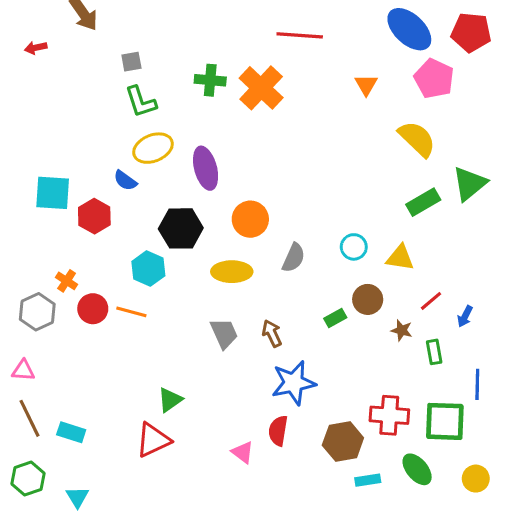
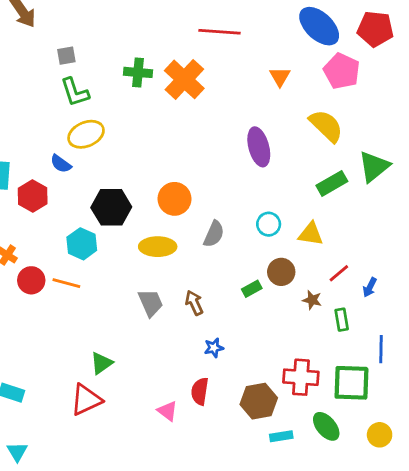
purple ellipse: (206, 168) -> (259, 147), moved
blue star: (294, 383) -> (214, 348), size x0.5

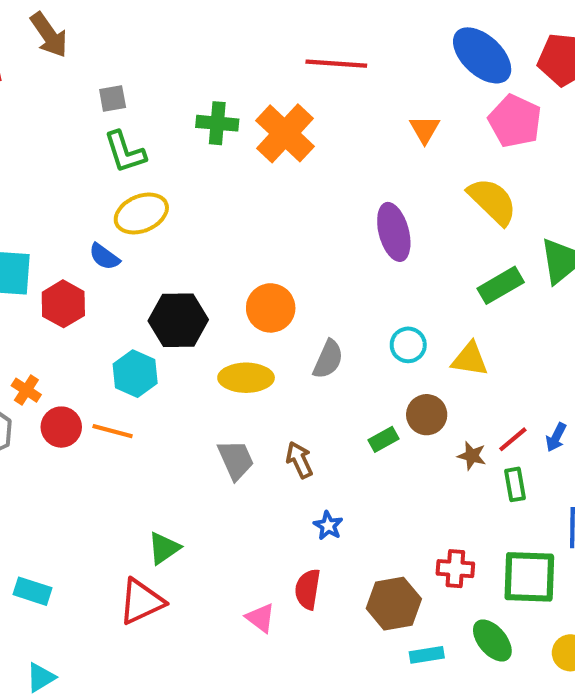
red line: (339, 273) -> (513, 439), moved
blue star: (214, 348) -> (328, 526), turned -30
red cross: (301, 377) -> (455, 569), size x0.7
cyan triangle: (17, 452) -> (41, 677), turned 30

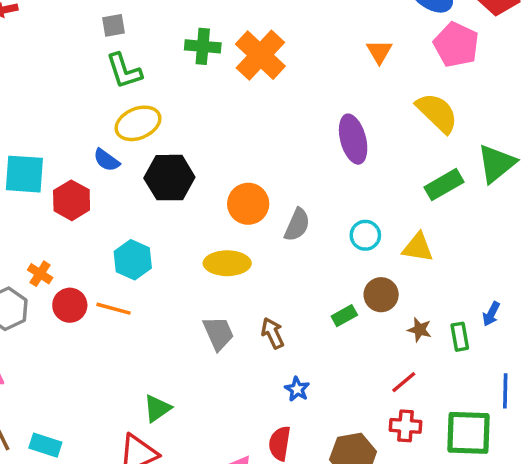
black hexagon: (178, 320) -> (169, 178), moved
gray semicircle: (328, 359) -> (297, 225), moved
red line: (513, 439) -> (404, 382), moved
green rectangle: (515, 484) -> (460, 337), moved

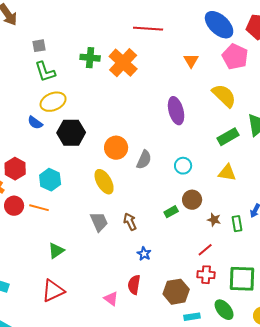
red hexagon: (72, 200) -> (15, 169), moved
yellow triangle: (418, 247) -> (227, 173), moved
yellow ellipse: (227, 263) -> (104, 182), turned 60
green triangle: (157, 408) -> (56, 251), moved

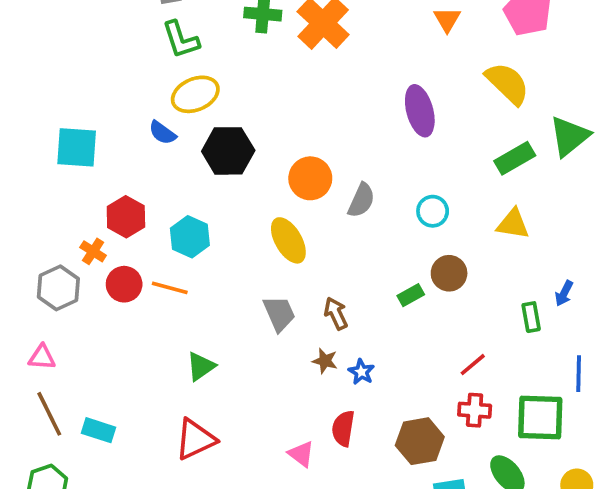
brown star: (214, 220) -> (325, 361), moved

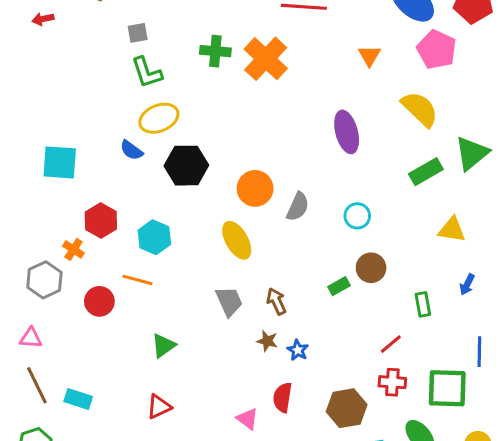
yellow triangle: (513, 224) -> (452, 230), moved
red circle: (124, 284) -> (99, 301), moved
green rectangle: (531, 317) -> (423, 304), moved
red triangle: (195, 439) -> (159, 407), size x0.7

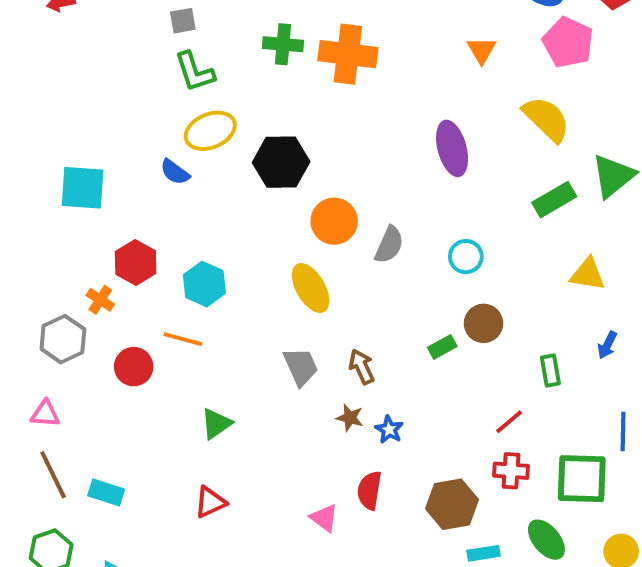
orange cross: (266, 59) -> (348, 54), turned -36
black hexagon: (186, 166) -> (281, 162), moved

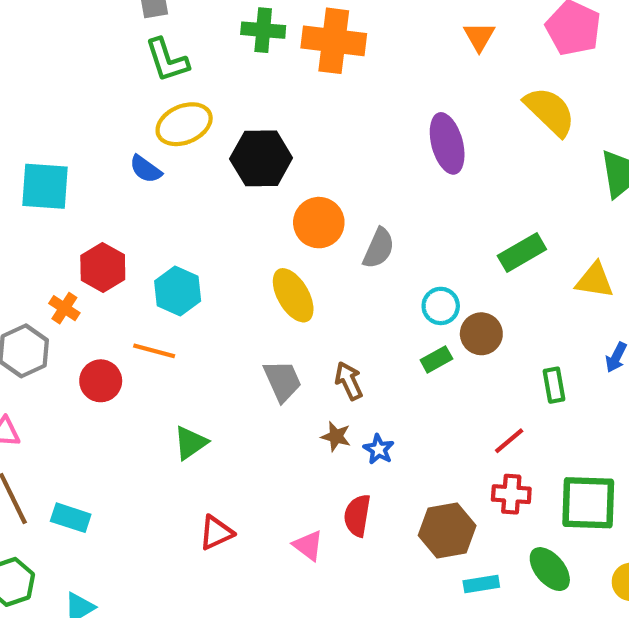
green rectangle: (554, 200) -> (522, 253), moved
cyan circle: (466, 257) -> (441, 306), moved
red triangle: (210, 502) -> (216, 533), moved

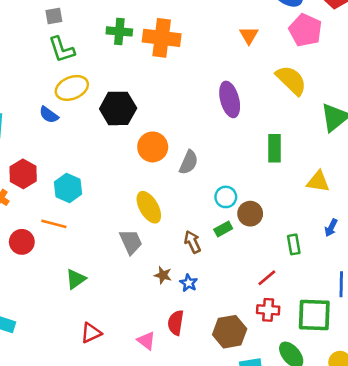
green rectangle: (522, 253) -> (275, 148), moved, turned -60
yellow ellipse: (293, 295) -> (149, 207), moved
brown arrow: (349, 381) -> (192, 242), moved

